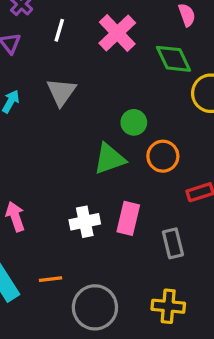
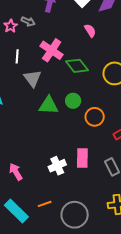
green diamond: (174, 59) -> (77, 66), moved
gray triangle: (61, 92) -> (32, 78), moved
green triangle: (109, 159) -> (48, 105), moved, turned 35

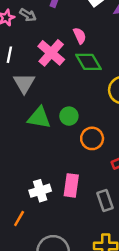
pink semicircle: (90, 31) -> (80, 36), moved
green diamond: (77, 66) -> (88, 62), moved
orange line: (45, 204) -> (19, 219), moved, turned -48

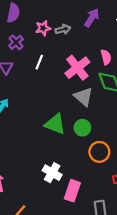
gray arrow: (28, 15) -> (63, 29), turned -56
gray triangle: (24, 83) -> (83, 97), moved, turned -30
white cross: (40, 191) -> (52, 173), moved, turned 36

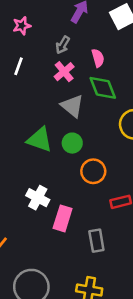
gray arrow: (63, 29) -> (63, 45), moved, turned 136
pink cross: (77, 68) -> (64, 72), size x0.7

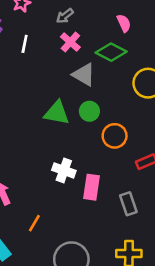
gray arrow: (63, 45) -> (65, 16), turned 30
pink semicircle: (98, 58) -> (124, 23), moved
green diamond: (103, 88) -> (111, 52), turned -32

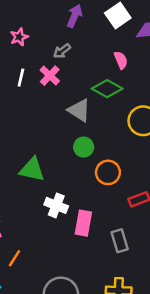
pink cross: (70, 42) -> (50, 76), moved
green triangle: (57, 113) -> (32, 170), moved
orange line: (34, 223) -> (14, 258), moved

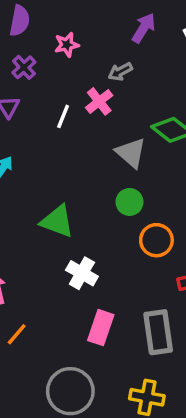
white line: (21, 78) -> (63, 116), moved
pink rectangle: (83, 223) -> (101, 328), moved
gray rectangle: (120, 241) -> (158, 332), size x1.4

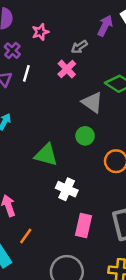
purple arrow: (144, 28) -> (105, 26), moved
white line: (63, 116) -> (26, 73), moved
green circle: (129, 202) -> (85, 136), moved

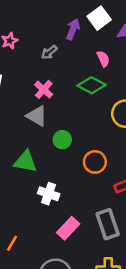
pink cross: (67, 69) -> (44, 89), moved
gray triangle: (92, 102) -> (37, 116), moved
pink rectangle: (83, 226) -> (68, 228), turned 35

